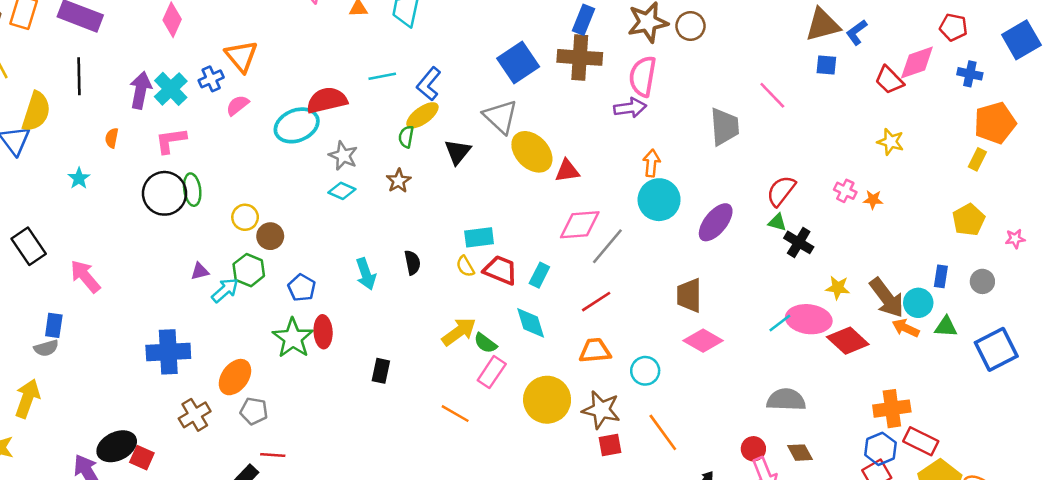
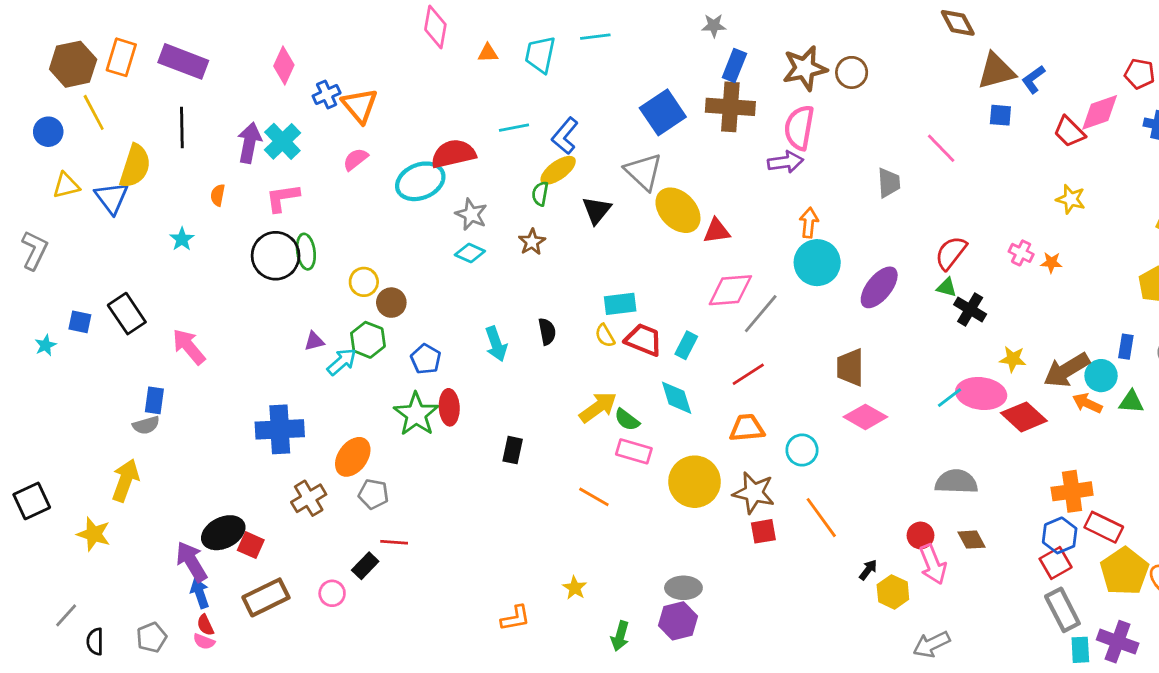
blue cross: (211, 79) -> (327, 94), moved
gray trapezoid: (724, 127) -> (889, 183), size x0.7
brown arrow: (887, 298) -> (1067, 370), turned 96
pink rectangle: (492, 372) -> (634, 451), turned 72

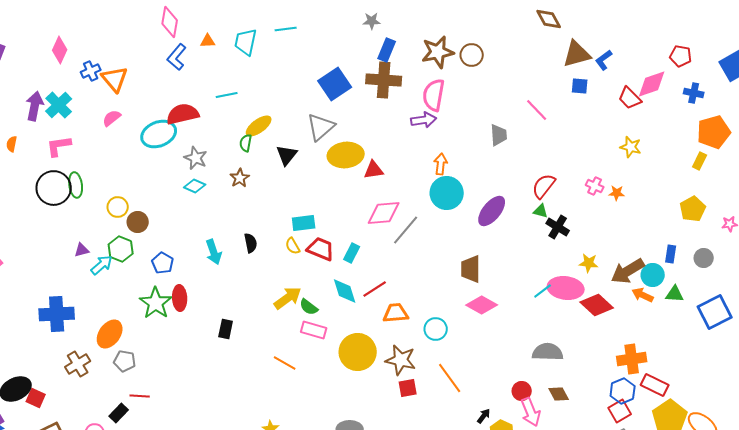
blue L-shape: (565, 136) -> (177, 57), moved
gray triangle: (644, 172) -> (321, 127), turned 36
yellow ellipse: (678, 210) -> (346, 155), turned -52
red line: (748, 374) -> (375, 289), moved

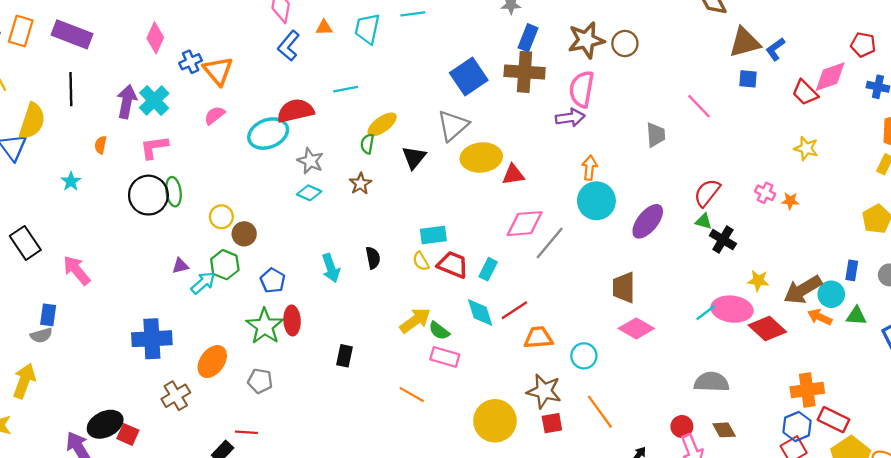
yellow circle: (358, 352) -> (495, 421), moved
gray pentagon: (125, 361) -> (260, 381), moved

